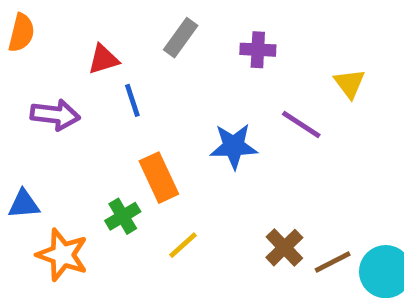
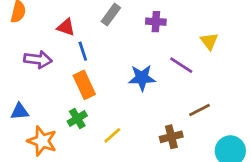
red triangle: (103, 59) -> (66, 27), turned 36
orange rectangle: (159, 178) -> (84, 85), moved
brown cross: (284, 248) -> (171, 137), turned 30
brown line: (333, 262) -> (199, 110), moved

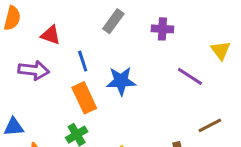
red triangle: (66, 27) -> (51, 35), moved
blue star: (142, 78) -> (121, 81), moved

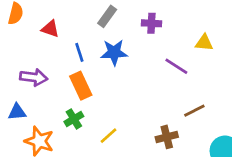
yellow triangle: (221, 50) -> (204, 43), turned -48
purple arrow: (34, 70) -> (34, 77), moved
blue star: (121, 81) -> (114, 52), moved

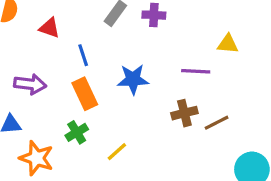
purple cross: (151, 23) -> (154, 15), moved
blue star: (114, 52) -> (133, 79), moved
purple line: (176, 66) -> (196, 71), turned -30
brown cross: (167, 137) -> (184, 113), moved

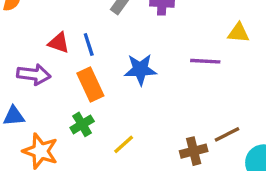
red triangle: (49, 28) -> (59, 43), moved
brown cross: (184, 113) -> (194, 151), moved
brown line: (217, 123) -> (227, 134), moved

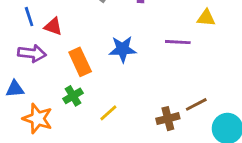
blue line: (89, 45) -> (29, 17), moved

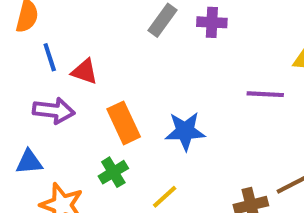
blue star: (123, 49) -> (185, 131), moved

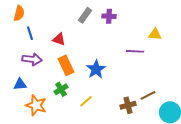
red triangle: (85, 72) -> (59, 39), moved
blue star: (185, 131) -> (96, 69), turned -30

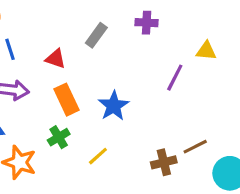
gray rectangle: (85, 15) -> (96, 35), moved
purple cross: (109, 16) -> (147, 23), moved
purple line: (135, 51) -> (175, 78), turned -66

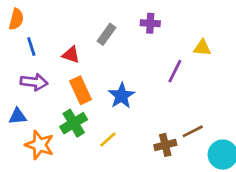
green cross: (59, 137) -> (74, 123), size x1.4

